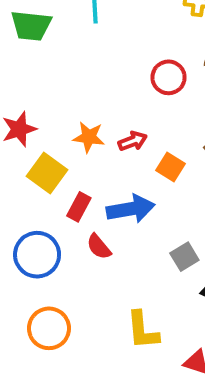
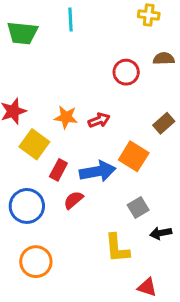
orange square: (171, 167) -> (134, 156), moved, size x1.4
red semicircle: (99, 247) -> (73, 200), turned 90
yellow L-shape: (143, 330) -> (117, 248), moved

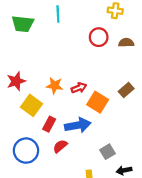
red circle: (126, 72) -> (99, 37), moved
orange square: (134, 156) -> (98, 102), moved

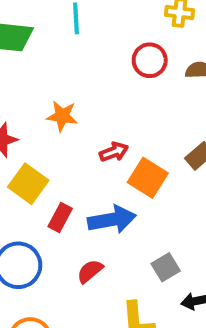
orange star: (55, 86) -> (62, 116), moved
red semicircle: (60, 146) -> (90, 271), moved

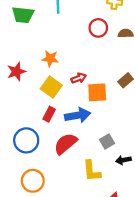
orange square: (148, 178) -> (97, 92), turned -35
yellow square: (28, 184) -> (51, 87), moved
red semicircle: (90, 271) -> (66, 144), size x1.6

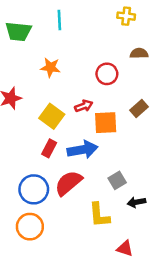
red circle: (98, 28) -> (107, 74), moved
orange star: (50, 59) -> (50, 67), moved
blue circle: (26, 140) -> (34, 189), moved

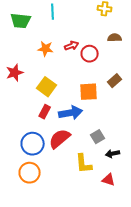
red arrow: (84, 106) -> (72, 46), moved
red triangle: (125, 248) -> (109, 180), moved

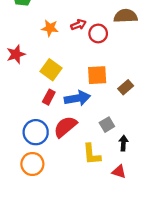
brown semicircle: (115, 38) -> (126, 16), size x1.5
brown rectangle: (115, 81) -> (126, 87), moved
black arrow: (113, 154) -> (123, 143), turned 104

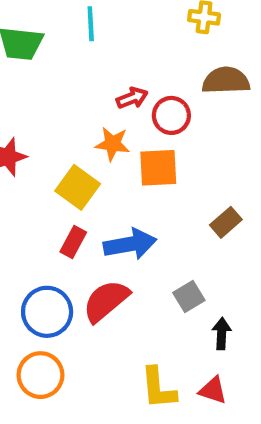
orange star: (50, 28) -> (112, 144), moved
orange square: (97, 75) -> (158, 168), moved
yellow L-shape: (92, 154) -> (158, 388), moved

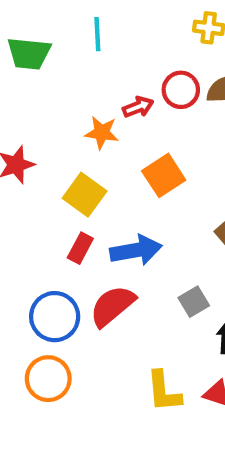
red circle: (171, 115) -> (181, 90), moved
orange star: (112, 144) -> (102, 133), moved
orange square: (158, 168) -> (164, 175), turned -30

